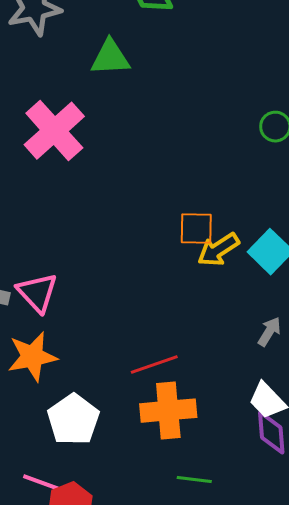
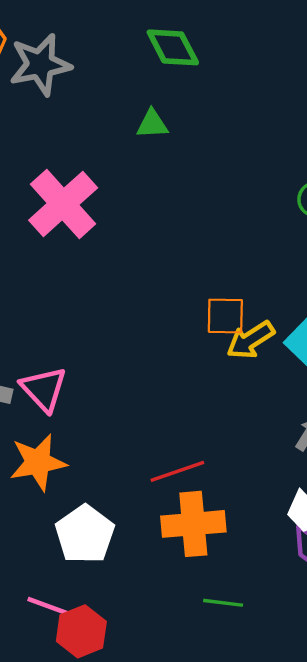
green triangle: (110, 58) -> (152, 124), moved, size x0.7

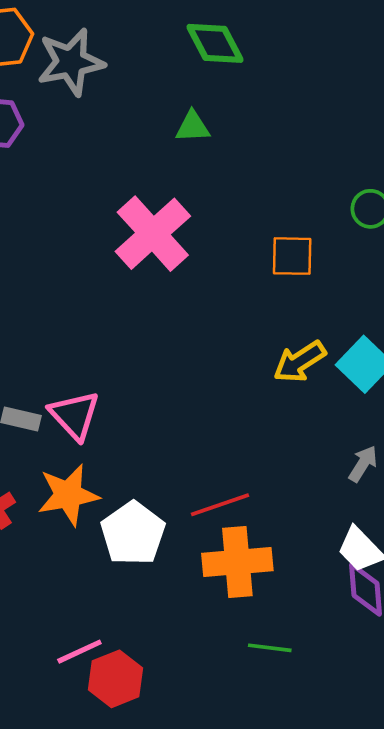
pink cross: (63, 204) -> (153, 234), moved
orange square: (225, 316) -> (292, 256), moved
white pentagon: (85, 534) -> (133, 533), moved
pink line: (48, 606) -> (79, 652), turned -45

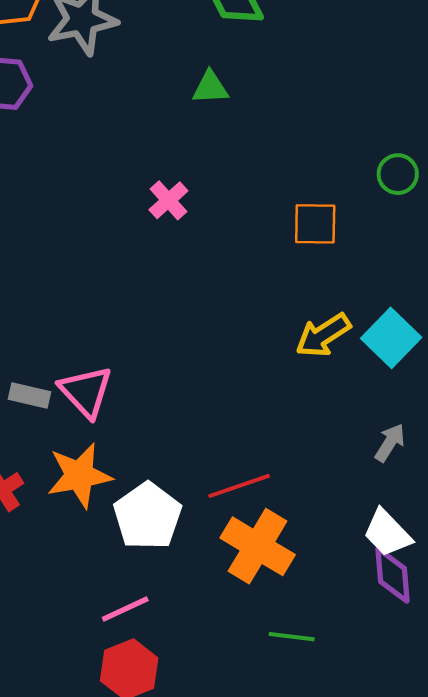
pink cross: (153, 234) -> (168, 200), size x0.5
orange cross: (237, 562) -> (258, 546), turned 36
pink line: (79, 652) -> (125, 609), moved

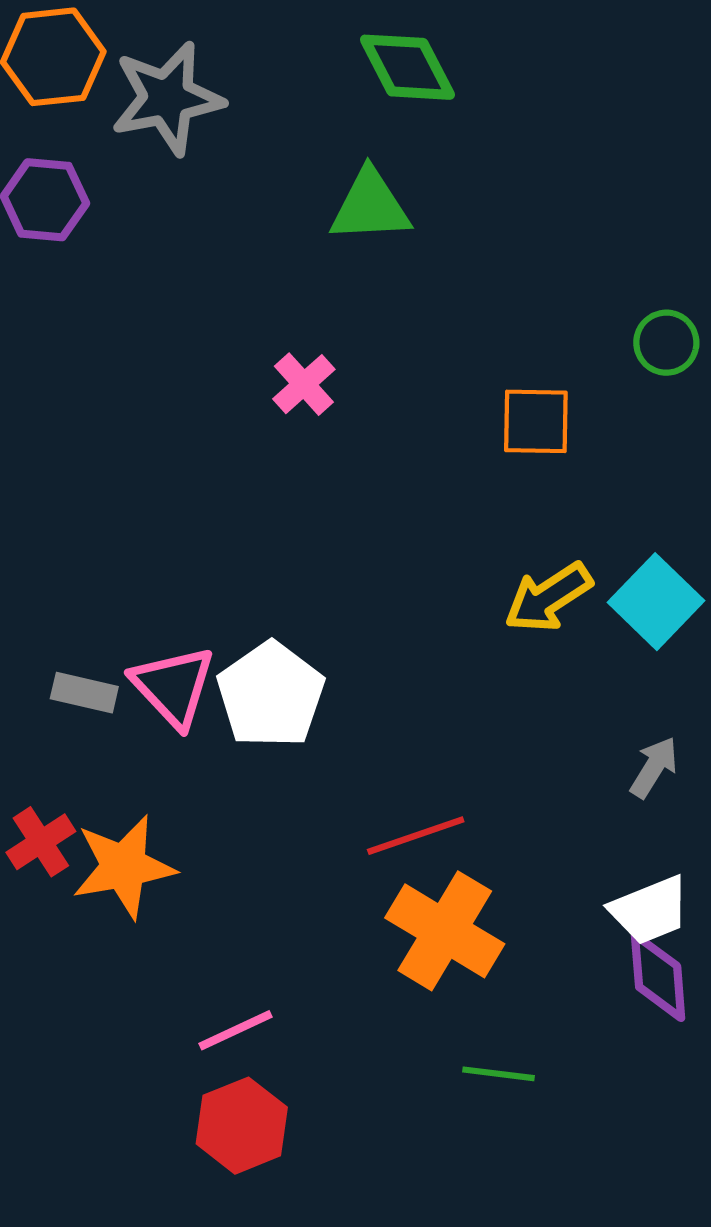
green triangle: (210, 88) -> (370, 206), size x1.4
orange star: (79, 475) -> (124, 867), moved
white pentagon: (147, 516) -> (271, 695), moved
white trapezoid: (387, 533) -> (650, 910), turned -68

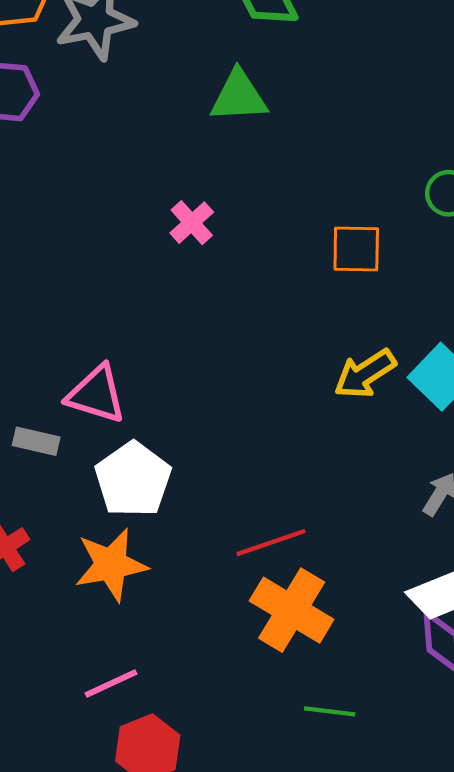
pink triangle: (173, 686) -> (96, 394), moved, turned -30
white pentagon: (271, 695) -> (133, 479), moved
orange star: (124, 867) -> (111, 565), moved
pink line: (236, 1030) -> (111, 684), moved

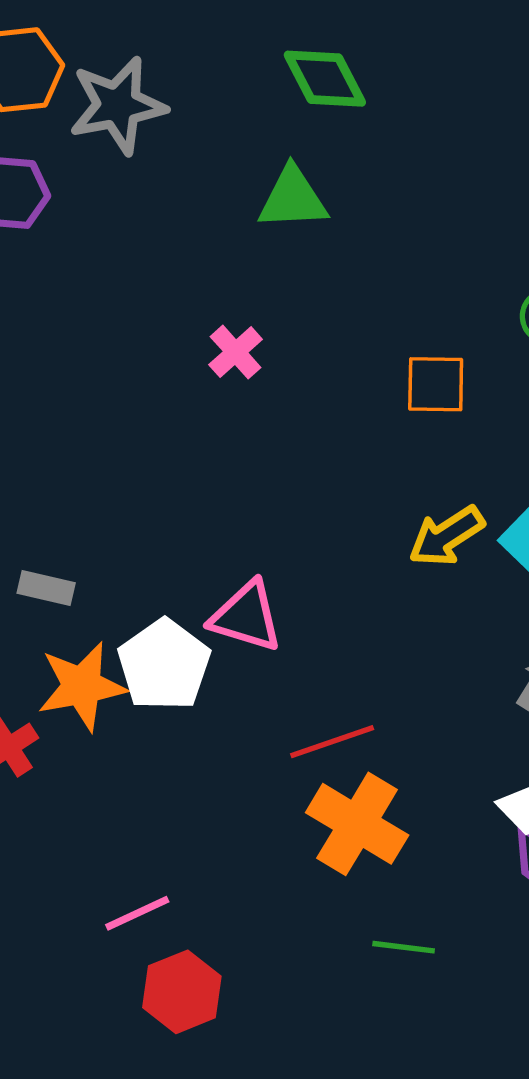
pink triangle: (96, 394) -> (246, 617), moved
gray rectangle: (36, 441) -> (46, 588), moved
orange star: (111, 565) -> (82, 686), moved

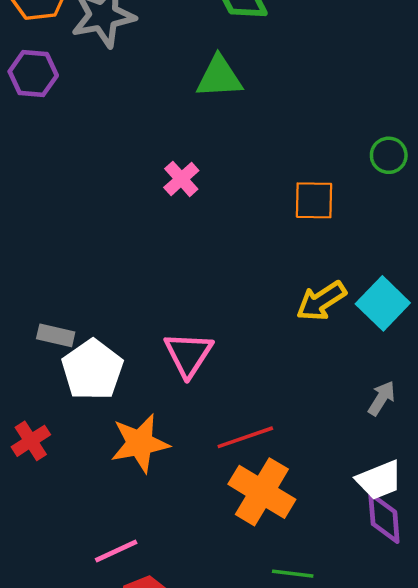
pink triangle: (246, 617) -> (188, 354), turned 46
white pentagon: (164, 665) -> (92, 370), moved
orange star: (82, 686) -> (140, 443), moved

